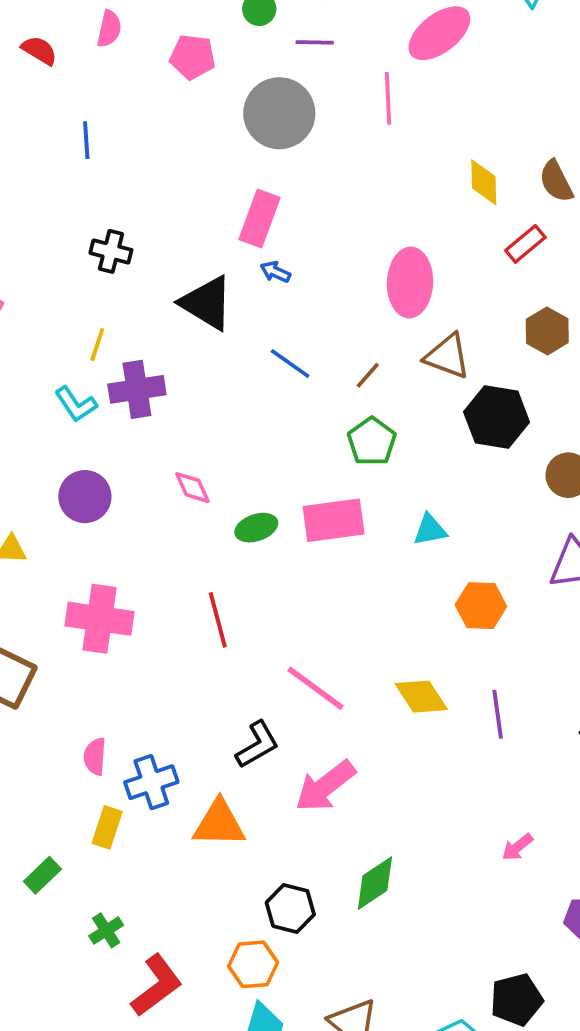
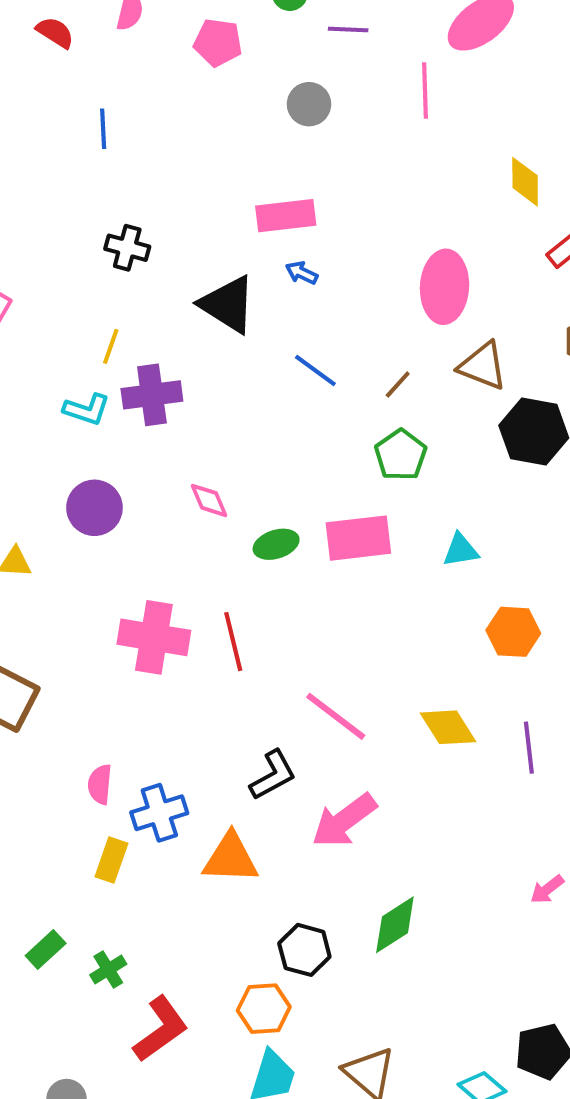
gray circle: (279, 113) -> (309, 104), size x0.6
pink rectangle: (259, 219) -> (286, 216), turned 62
cyan L-shape: (76, 404) -> (87, 409), turned -39
pink cross: (99, 619) -> (154, 637), moved
green rectangle: (42, 875) -> (46, 949), moved

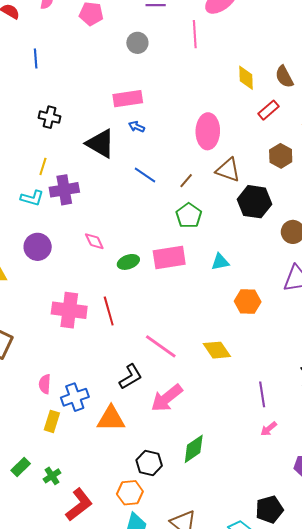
purple line: (529, 748) -> (262, 394), moved

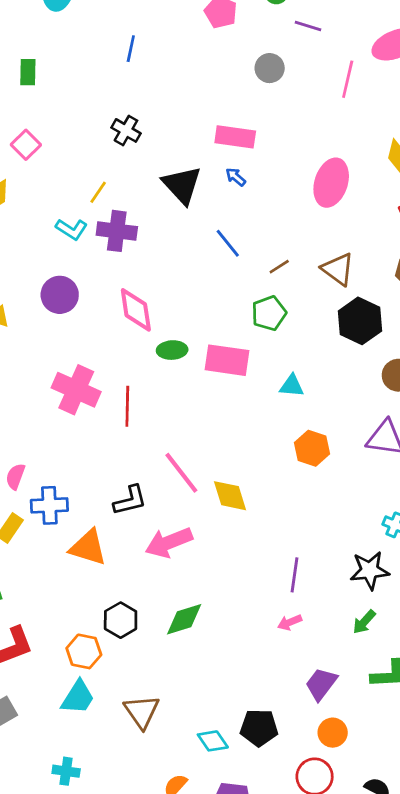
pink ellipse: (208, 131) -> (331, 183), moved
pink diamond: (94, 241) -> (136, 310), size x1.6
yellow diamond: (217, 350) -> (230, 496), moved

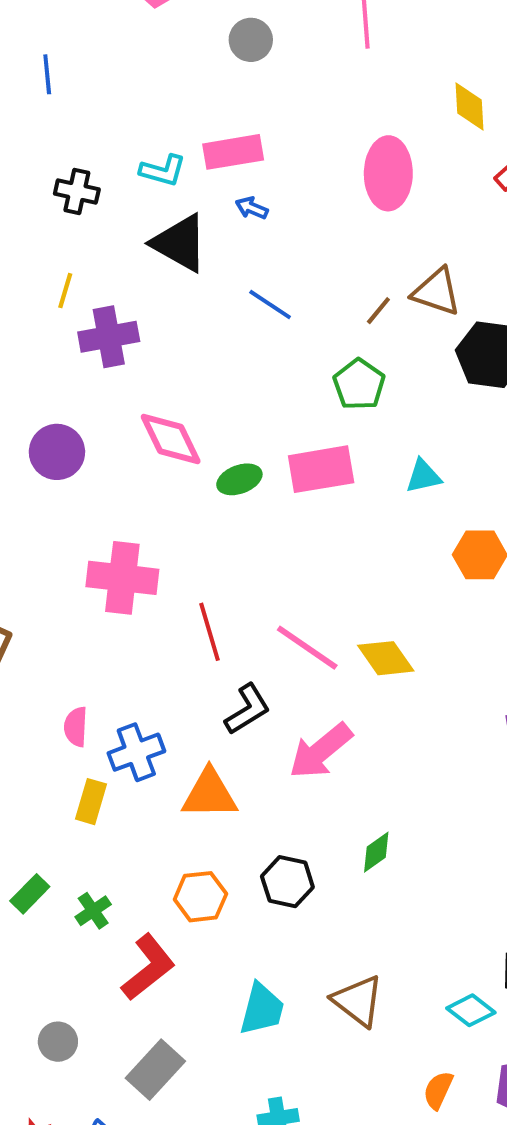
cyan L-shape: (72, 229) -> (163, 171), moved
brown line: (279, 267) -> (378, 311), moved
red line: (127, 406) -> (210, 632), moved
green diamond: (184, 619) -> (376, 852), size x0.7
orange hexagon: (84, 651) -> (200, 897), moved

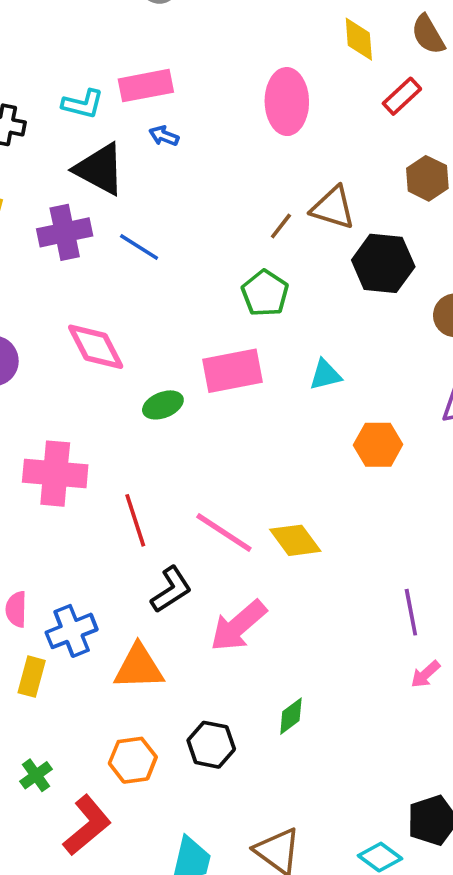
blue line: (270, 305) -> (139, 247), moved
purple cross: (109, 337) -> (65, 232), moved
green ellipse: (239, 479) -> (163, 405), moved

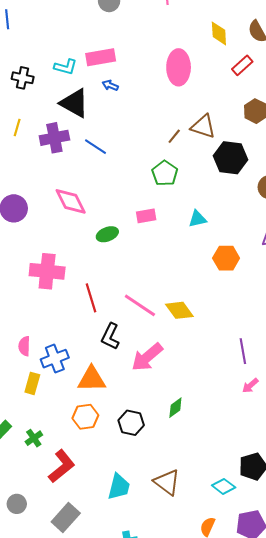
pink rectangle: (232, 371) -> (146, 216), size x0.6
black L-shape: (171, 590) -> (110, 337), turned 148
orange hexagon: (133, 760) -> (85, 417), moved

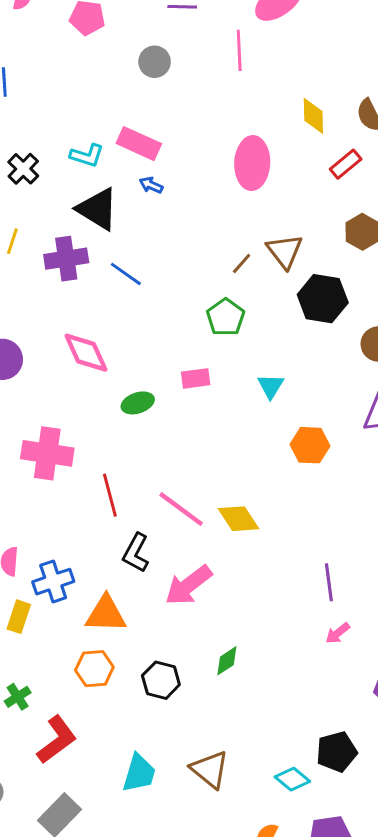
pink rectangle: (101, 57) -> (139, 144), turned 32
black cross: (23, 78) -> (23, 169), turned 30
brown triangle: (203, 127) -> (285, 251), turned 32
cyan triangle: (197, 219) -> (271, 386), turned -48

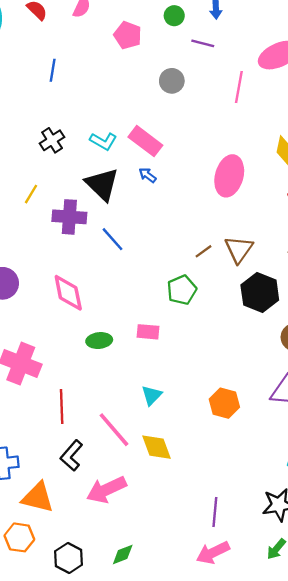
cyan triangle: (271, 386) -> (152, 395), moved
pink arrow: (338, 633) -> (213, 553), size x1.6

